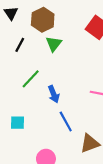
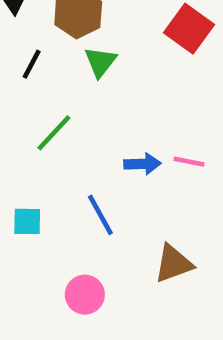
blue arrow: (54, 94) -> (142, 164), moved, turned -70
blue line: (66, 122) -> (100, 215), moved

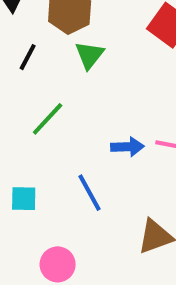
pink circle: (85, 295) -> (58, 264), moved

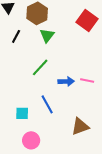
green line: (48, 119) -> (40, 67), moved
cyan square: (24, 199) -> (22, 113), moved

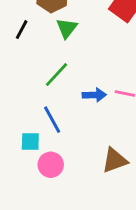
blue line: (47, 104) -> (52, 120), moved
pink circle: (31, 140) -> (51, 165), moved

